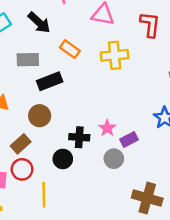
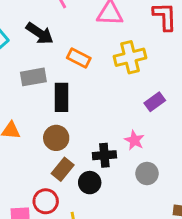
black rectangle: (50, 81) -> (62, 97), turned -60
purple rectangle: (129, 139) -> (155, 102), moved
brown rectangle: (21, 144) -> (63, 169), moved

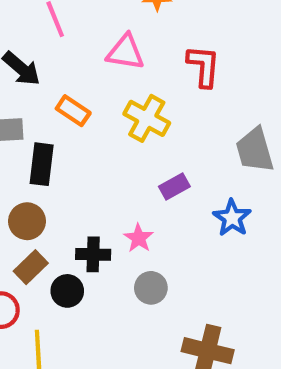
yellow cross: (130, 57) -> (147, 118), turned 36

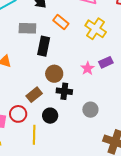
brown circle: (27, 221) -> (54, 74), moved
pink star: (139, 238) -> (88, 68), moved
black circle: (67, 291) -> (50, 116), moved

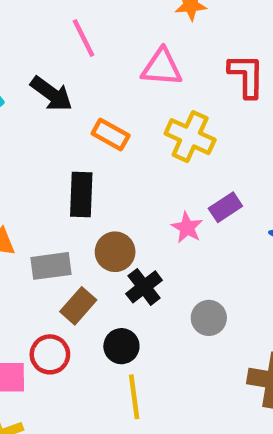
gray rectangle: (27, 28) -> (51, 266), moved
black cross: (64, 91) -> (144, 287), turned -35
yellow line: (34, 135) -> (134, 397), moved

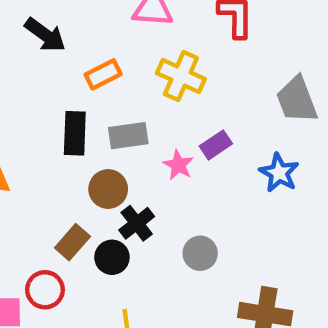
orange rectangle: (111, 134) -> (103, 74), turned -56
gray rectangle: (51, 266) -> (128, 136), moved
black circle: (121, 346) -> (112, 257), moved

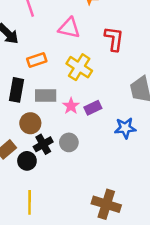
pink star: (178, 165) -> (71, 106), moved
blue star: (279, 173) -> (125, 128), turned 30
gray circle: (200, 253) -> (69, 142), moved

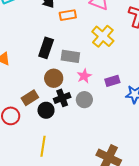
orange rectangle: (37, 60) -> (68, 15), moved
pink star: (71, 106) -> (84, 76), moved
purple rectangle: (93, 108) -> (112, 81), moved

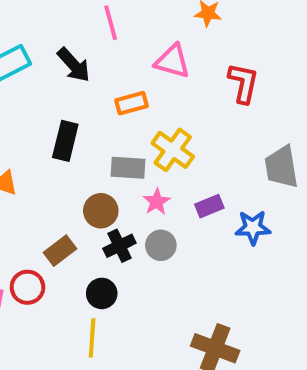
orange rectangle: (68, 15) -> (131, 103), moved
yellow cross: (103, 36) -> (173, 150), moved
black rectangle: (46, 48) -> (65, 141), moved
black circle: (46, 110) -> (102, 293), moved

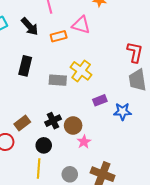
red L-shape: (243, 83) -> (135, 52), moved
orange rectangle: (131, 103) -> (59, 36), moved
pink star: (157, 202) -> (84, 142), moved
brown circle: (101, 211) -> (73, 125), moved
gray circle: (161, 245) -> (70, 174), moved

